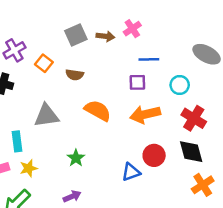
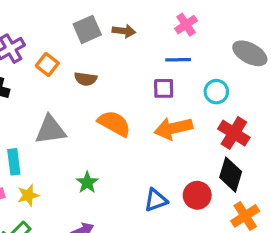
pink cross: (132, 29) -> (186, 25), moved
black diamond: (191, 152) -> (231, 175), turned 32
red circle: (154, 155) -> (197, 195), moved

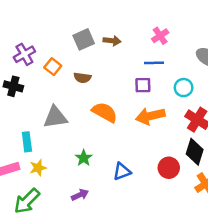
blue triangle: (156, 200) -> (122, 171), moved

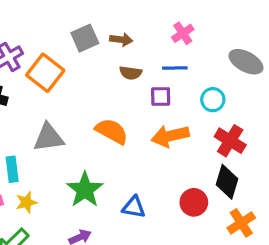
orange square: (53, 67) -> (45, 73), size x1.6
brown semicircle: (82, 78) -> (131, 73), moved
green star: (84, 158) -> (85, 190), size x1.6
blue triangle: (122, 171) -> (134, 207), turned 30

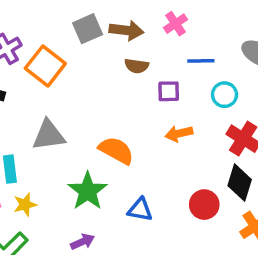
pink cross: (183, 33) -> (175, 24), moved
brown arrow: (121, 40) -> (126, 30), size x1.4
blue line: (175, 68) -> (201, 61), moved
orange semicircle: (112, 131) -> (116, 150), moved
orange arrow: (170, 136) -> (179, 134), size x0.7

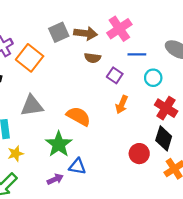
pink cross: (175, 24) -> (119, 29), size x1.5
purple square: (169, 91) -> (115, 75), turned 35
orange arrow: (179, 134) -> (122, 105), turned -54
blue triangle: (140, 210) -> (77, 166), moved

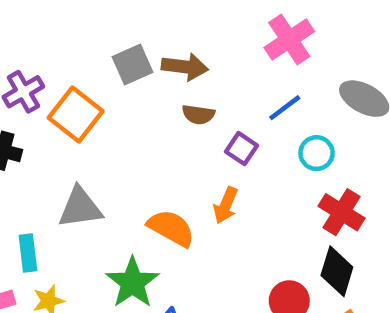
pink cross: (119, 29) -> (289, 39), moved
blue line: (137, 54) -> (285, 108), turned -36
orange arrow: (122, 105) -> (226, 205), moved

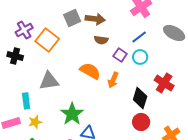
cyan circle: (317, 153) -> (140, 57), moved
orange semicircle: (171, 228) -> (90, 71), moved
black diamond: (337, 271) -> (140, 98), moved

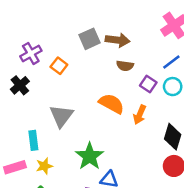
orange square: (47, 40) -> (59, 66), size x0.6
black cross: (15, 56) -> (20, 85), turned 35
gray triangle: (49, 81) -> (61, 116), turned -45

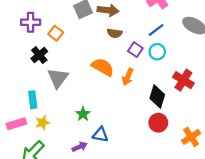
purple cross: (31, 54) -> (31, 22), turned 30
black cross: (20, 85) -> (39, 55), moved
green star: (90, 156) -> (83, 114), size x0.6

